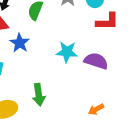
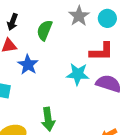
red L-shape: (107, 22) -> (101, 52), moved

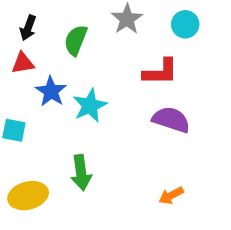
cyan circle: (107, 18) -> (185, 24), moved
cyan star: (78, 74) -> (90, 106), moved, turned -30

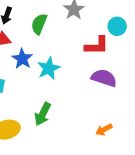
cyan circle: (185, 24) -> (117, 26), moved
green arrow: (81, 173) -> (43, 114), turned 35

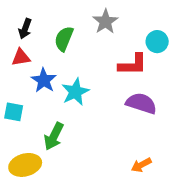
green arrow: (43, 114) -> (54, 136), moved

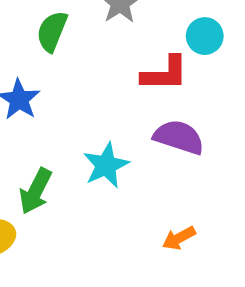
cyan star: (75, 92) -> (106, 165), moved

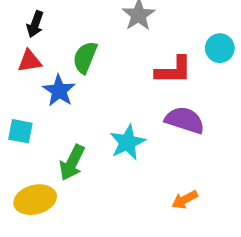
green semicircle: (52, 31) -> (85, 57), moved
cyan circle: (205, 36) -> (220, 48), moved

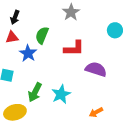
red L-shape: (174, 70) -> (74, 48), moved
cyan star: (127, 142) -> (61, 94), moved

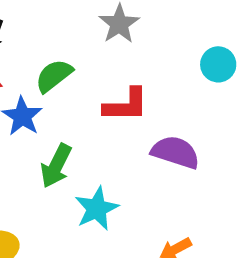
green semicircle: (42, 35) -> (54, 76), turned 30
green arrow: (35, 92) -> (56, 166), moved

